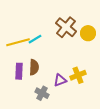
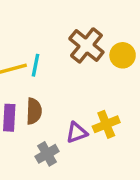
cyan line: (35, 39) -> (36, 65), turned -48
gray cross: (42, 93) -> (47, 154), turned 32

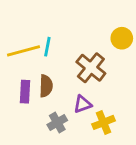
brown cross: (86, 45) -> (91, 68), moved
yellow cross: (106, 124) -> (104, 122), moved

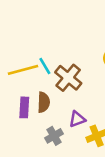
cyan line: (47, 47) -> (45, 66), turned -42
brown cross: (91, 68) -> (68, 78), moved

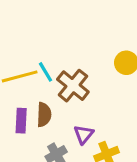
purple triangle: (77, 119) -> (84, 134), turned -30

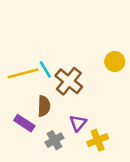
purple rectangle: (21, 121) -> (24, 123), moved, turned -60

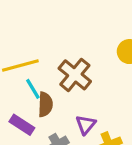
cyan line: (45, 69) -> (33, 89), moved

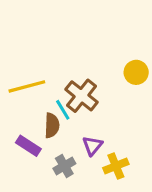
cyan line: (33, 89) -> (63, 110), moved

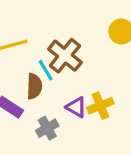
purple triangle: (92, 146) -> (76, 107), turned -40
yellow cross: (116, 166) -> (100, 106), moved

